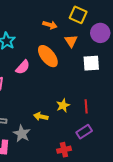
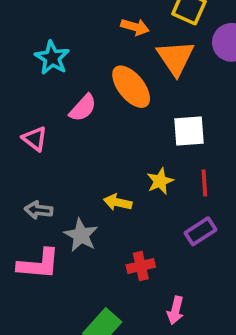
orange triangle: (71, 41) -> (175, 58), size x1.5
white square: (91, 63) -> (189, 131), moved
red cross: (64, 150) -> (141, 266), moved

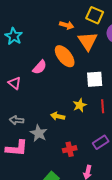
cyan star: (52, 58) -> (14, 36), moved
purple rectangle: (201, 231) -> (101, 142), moved

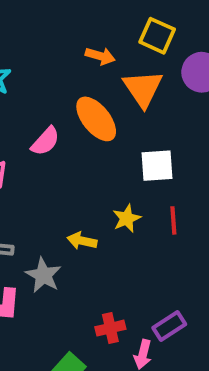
purple rectangle: (101, 142) -> (169, 326), moved
red cross: (70, 149) -> (110, 328), moved

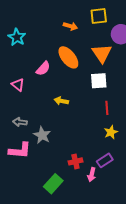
yellow square: (157, 36) -> (99, 16), turned -30
orange triangle: (143, 88) -> (102, 53), moved
yellow star: (127, 218) -> (111, 132), moved
yellow arrow: (82, 241) -> (61, 101), moved

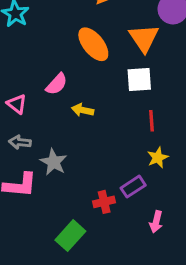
pink semicircle: (43, 69) -> (57, 84), moved
pink triangle: (18, 85) -> (17, 104), moved
purple rectangle: (105, 160) -> (133, 187), moved
pink arrow: (92, 175) -> (156, 222), moved

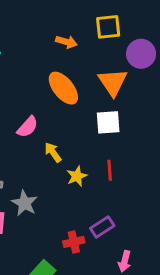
yellow arrow: (83, 110) -> (53, 152), turned 42
red line: (152, 121) -> (110, 170), moved
yellow star: (158, 158) -> (77, 176), moved

